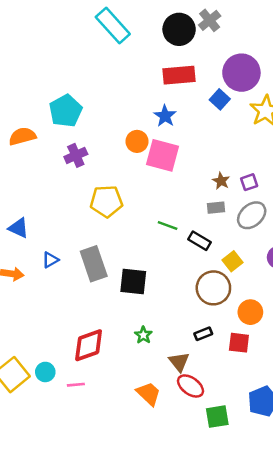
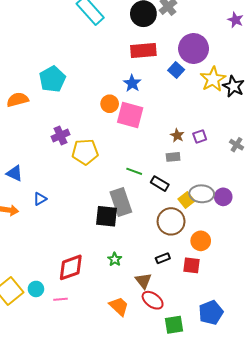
purple cross: (76, 155) -> (61, 135), moved
gray ellipse: (252, 215) -> (202, 194), moved, turned 45
gray rectangle: (94, 264) -> (121, 202), moved

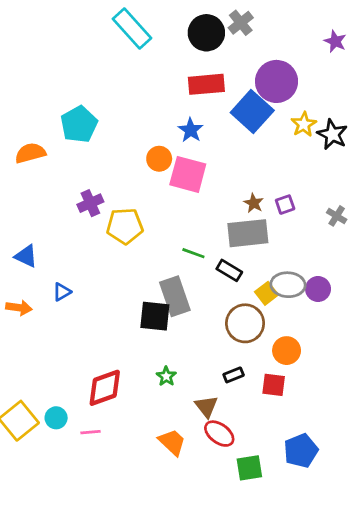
blue square: (176, 70) -> (252, 112), size x1.8
yellow star: (213, 79) -> (304, 124), size x0.7
gray rectangle: (173, 157) -> (248, 233), size x2.0

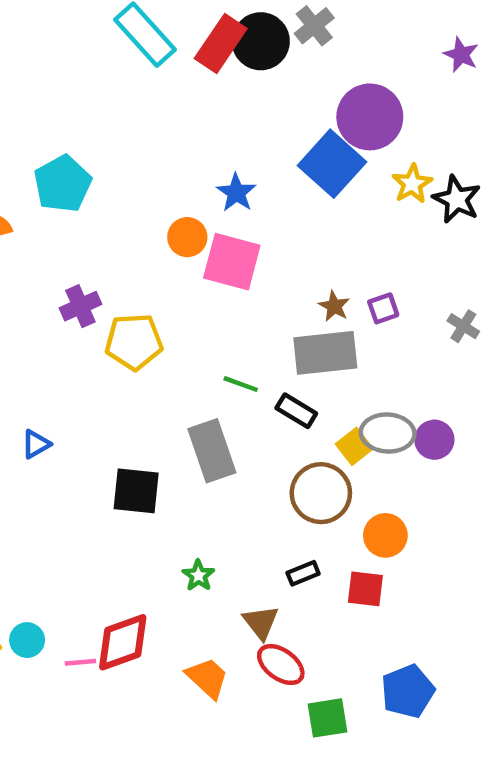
red rectangle: (206, 84) -> (221, 43), moved, turned -51
black square: (155, 316) -> (136, 491), moved
red diamond: (105, 388) -> (123, 642), moved

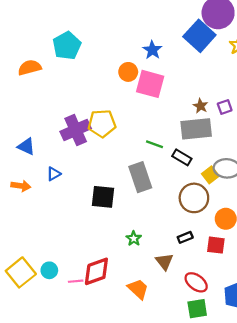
purple cross: (80, 306) -> (76, 130), moved, size x1.5
red ellipse: (281, 665) -> (196, 282), moved

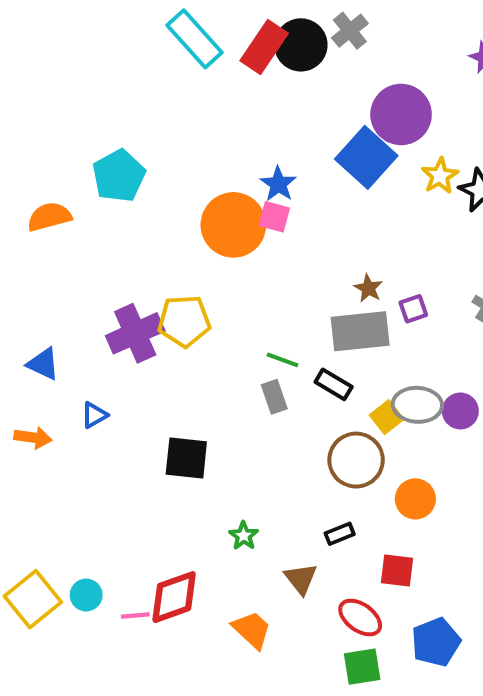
orange circle: (128, 72) -> (233, 225), size x1.8
pink square: (150, 84) -> (274, 217), moved, size x0.6
purple square: (225, 107) -> (413, 309), moved
gray rectangle: (140, 177) -> (274, 397), moved, size x0.6
red square: (216, 245) -> (397, 570), moved

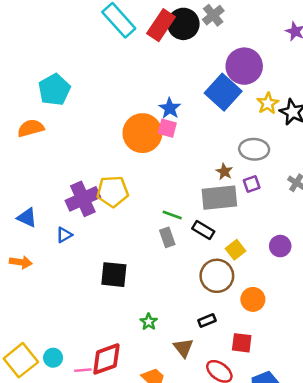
cyan pentagon: (119, 176) -> (54, 90), moved
gray ellipse: (417, 405) -> (254, 149), moved
blue triangle: (94, 415) -> (64, 235), moved

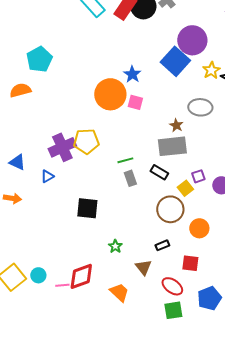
pink square: (167, 128) -> (135, 102), moved
purple square: (252, 184) -> (198, 176), moved
green line: (172, 215) -> (125, 160), moved, turned -35

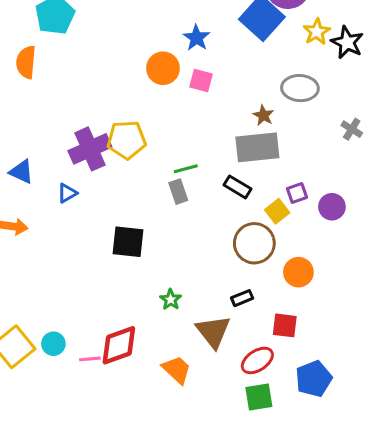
orange semicircle: (20, 90) -> (26, 62), turned -70
orange circle: (110, 94) -> (163, 68), size x0.7
gray rectangle: (130, 178) -> (178, 192), moved
brown triangle: (143, 267) -> (213, 332), size x1.4
red ellipse: (172, 286) -> (257, 360), turned -70

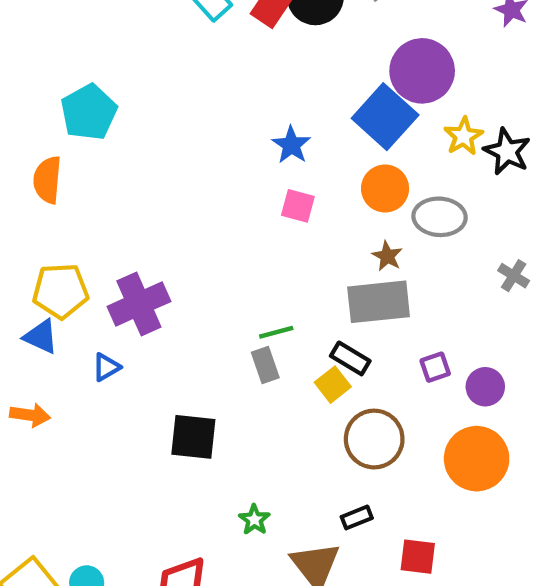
orange circle: (163, 68) -> (385, 189), moved
yellow pentagon: (126, 140) -> (60, 291), moved
yellow square: (277, 211) -> (333, 385), moved
orange circle: (298, 272) -> (477, 459), moved, size x1.5

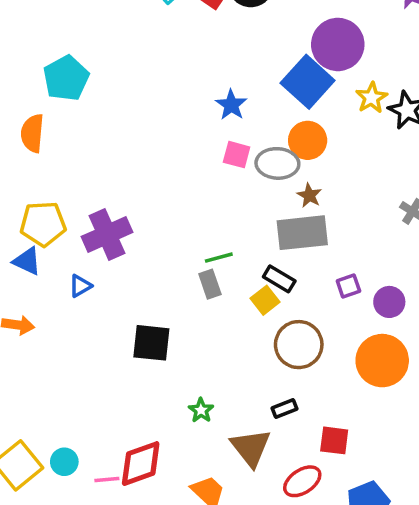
gray ellipse: (440, 217) -> (277, 163), moved

